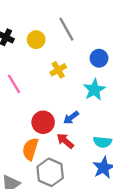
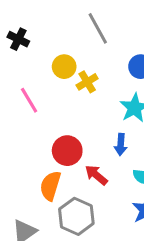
yellow circle: (36, 40) -> (64, 67), moved
blue arrow: (71, 118) -> (121, 144), moved, turned -49

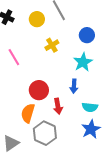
yellow circle: (64, 67) -> (37, 19), moved
red arrow: (96, 175) -> (58, 106), turned -140

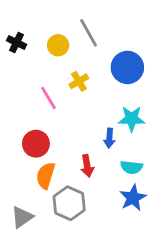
blue circle: (87, 35) -> (127, 67), size x1.5
pink line: (14, 57) -> (48, 98), moved
cyan star: (83, 62) -> (132, 119), moved, turned 30
red circle: (39, 90) -> (36, 144), moved

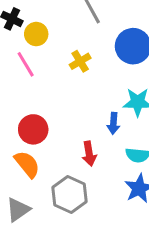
yellow circle: (58, 45) -> (36, 34), moved
pink line: (48, 98) -> (26, 64), moved
orange semicircle: (46, 176) -> (27, 164), moved, turned 124

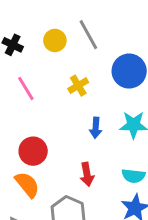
yellow circle: (36, 34) -> (55, 40), moved
blue arrow: (113, 123) -> (96, 128), moved

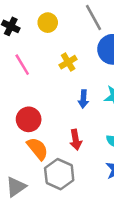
gray line: (88, 35) -> (94, 17), moved
orange semicircle: (27, 185) -> (38, 149), moved

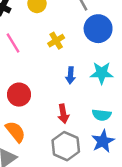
orange semicircle: (38, 149) -> (15, 132), moved
gray hexagon: (59, 174) -> (66, 146), moved

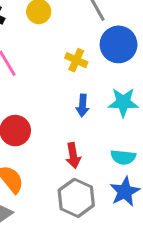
yellow cross: (56, 41) -> (76, 60), moved, turned -35

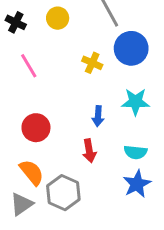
blue arrow: (83, 106) -> (98, 116), moved
gray hexagon: (76, 198) -> (63, 193), moved

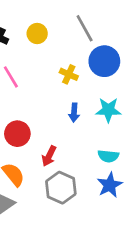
blue arrow: (98, 116) -> (74, 113), moved
red arrow: (89, 151) -> (49, 156), moved, turned 36
gray hexagon: (63, 193) -> (61, 188), moved

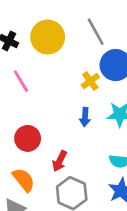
yellow circle: (37, 34) -> (48, 37), size x1.6
yellow cross: (69, 74) -> (90, 81), moved, turned 30

